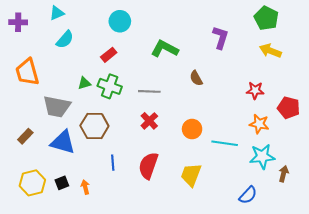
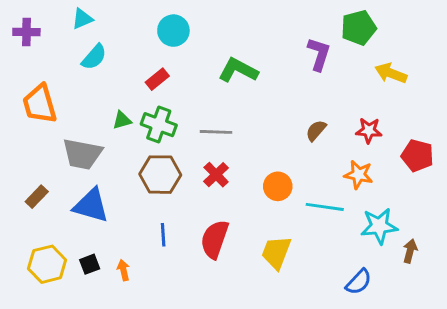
green pentagon: (266, 18) -> (359, 28), moved, turned 30
brown semicircle: (196, 78) -> (316, 130), moved, turned 70
orange star: (259, 124) -> (359, 175), moved
brown hexagon: (94, 126) -> (160, 175), moved

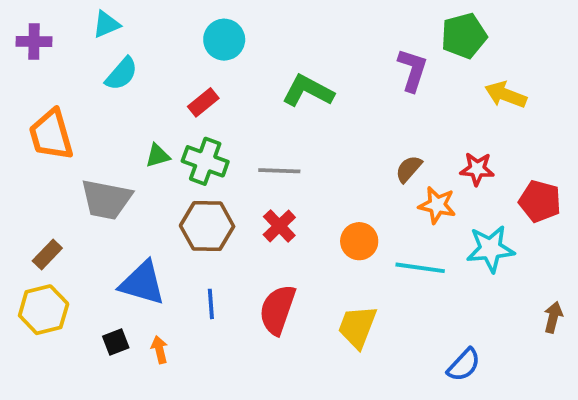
orange star: (359, 175) -> (437, 205), moved
blue triangle: (91, 205) -> (142, 283), moved
cyan star: (379, 226) -> (490, 249), moved
brown arrow: (410, 251) -> (553, 317), moved
yellow hexagon: (47, 264) -> (44, 310), moved

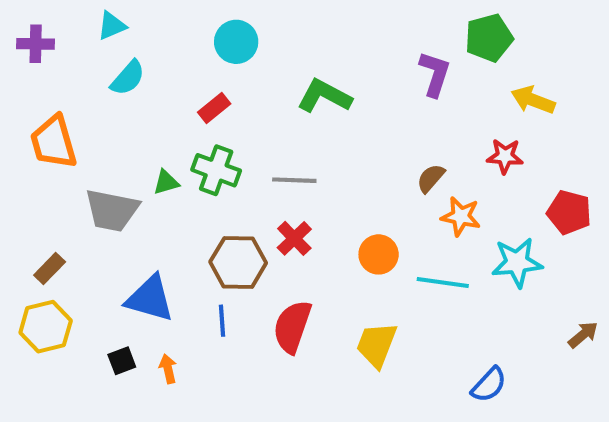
green triangle: (158, 156) -> (166, 182), moved
red star: (477, 169) -> (505, 156), moved
brown hexagon: (207, 226) -> (238, 262), moved
brown arrow: (553, 317) -> (583, 335), turned 36

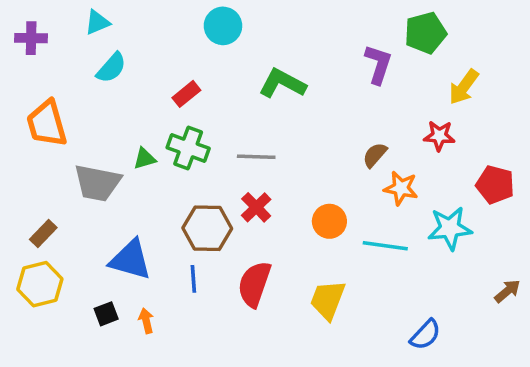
cyan circle: (236, 42) -> (223, 26), moved
yellow arrow: (533, 100) -> (464, 87), turned -75

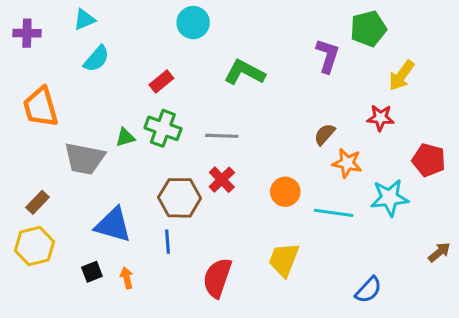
red semicircle: (254, 284) -> (217, 278), moved

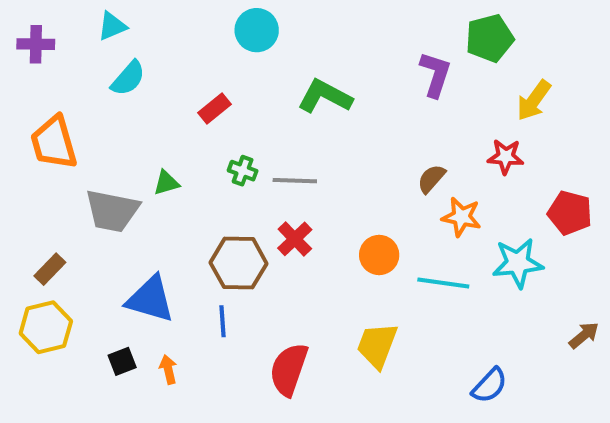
green cross: (163, 128) -> (243, 171), moved, size x0.6

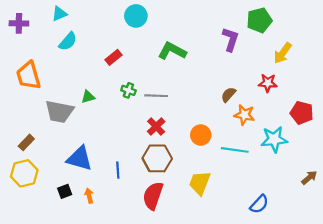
brown hexagon: (239, 263) -> (157, 158), moved

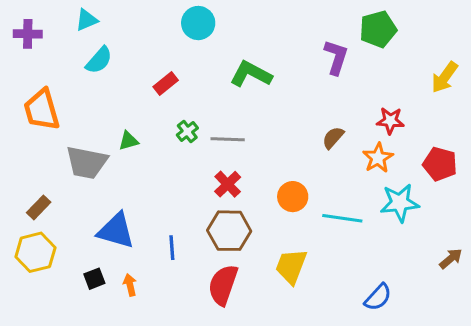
yellow arrow: (283, 53) -> (445, 77), moved
green cross: (128, 90) -> (187, 131), turned 32
orange star: (244, 115) -> (378, 158), moved, turned 30

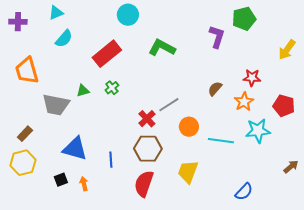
red rectangle: (166, 83) -> (107, 54), size x1.8
green cross: (187, 131) -> (112, 88), moved
gray line: (228, 139) -> (169, 105), moved, turned -35

